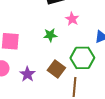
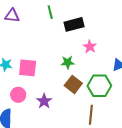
brown square: (56, 69) -> (73, 84), moved

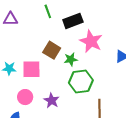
pink star: (90, 47) -> (91, 41), size x1.6
brown square: (73, 84) -> (52, 50), moved
green hexagon: (99, 86) -> (81, 81), moved

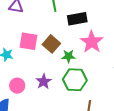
pink square: (31, 69) -> (28, 41), moved
purple star: (52, 100) -> (44, 81), moved

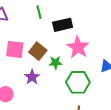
green hexagon: (75, 80) -> (78, 82), moved
purple star: (44, 81) -> (32, 77), moved

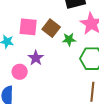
purple star: (32, 77) -> (36, 58), moved

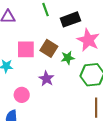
purple star: (36, 58) -> (46, 79), moved

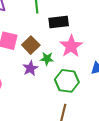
purple star: (46, 79) -> (30, 68), moved

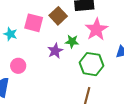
brown square: (31, 45) -> (58, 16), moved

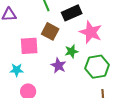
cyan star: (10, 34) -> (17, 70), moved

